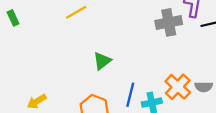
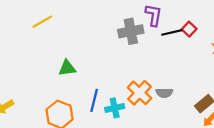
green triangle: (102, 61) -> (67, 68), turned 30

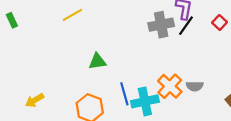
black line: (172, 32) -> (186, 26), moved, turned -42
blue line: (94, 100) -> (124, 94), turned -30
cyan cross: (115, 108) -> (145, 101), size x1.4

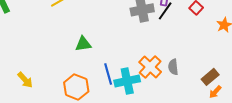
gray semicircle: (195, 86) -> (173, 67), turned 84
yellow arrow: (35, 100) -> (25, 80), turned -102

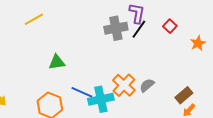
gray semicircle: (173, 67) -> (147, 85), turned 56
blue line: (108, 74) -> (82, 92), turned -50

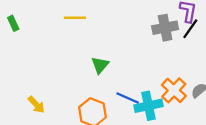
yellow line: (34, 19) -> (75, 18), turned 30
green triangle: (57, 62) -> (100, 65), turned -42

